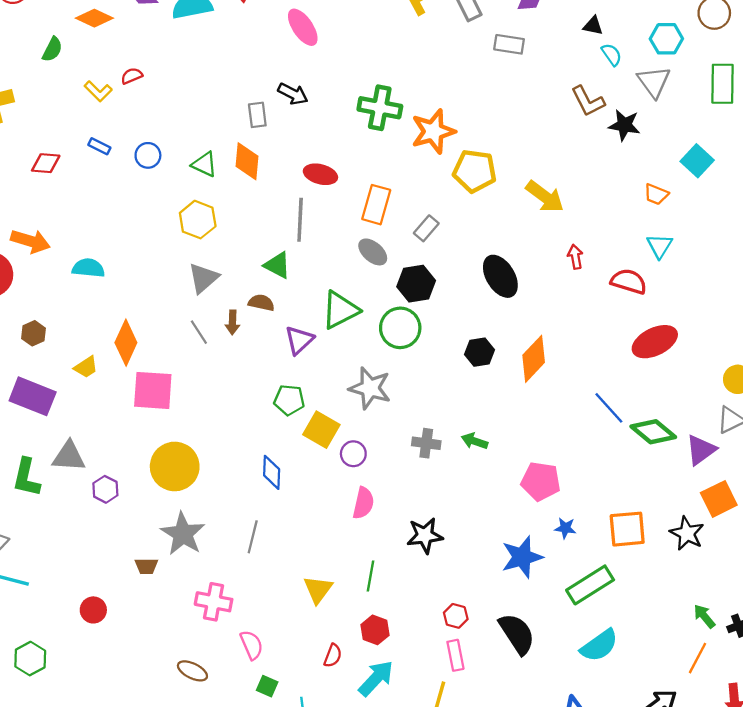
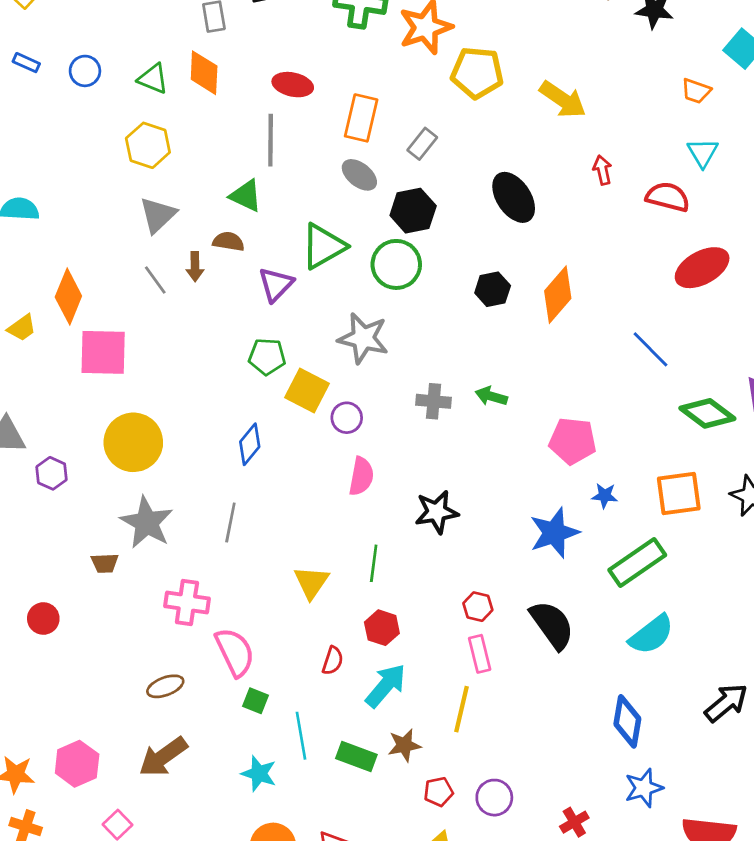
green diamond: (653, 432) -> (707, 413), moved
blue diamond: (272, 472) -> (250, 444), turned 40
pink semicircle: (252, 645) -> (235, 652), size x1.4
brown ellipse: (192, 671) -> (165, 686), turned -44

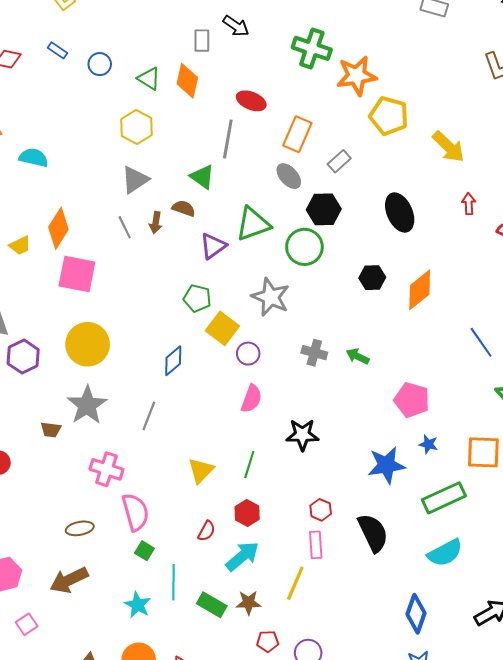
purple hexagon: (51, 473) -> (23, 357), size x1.4

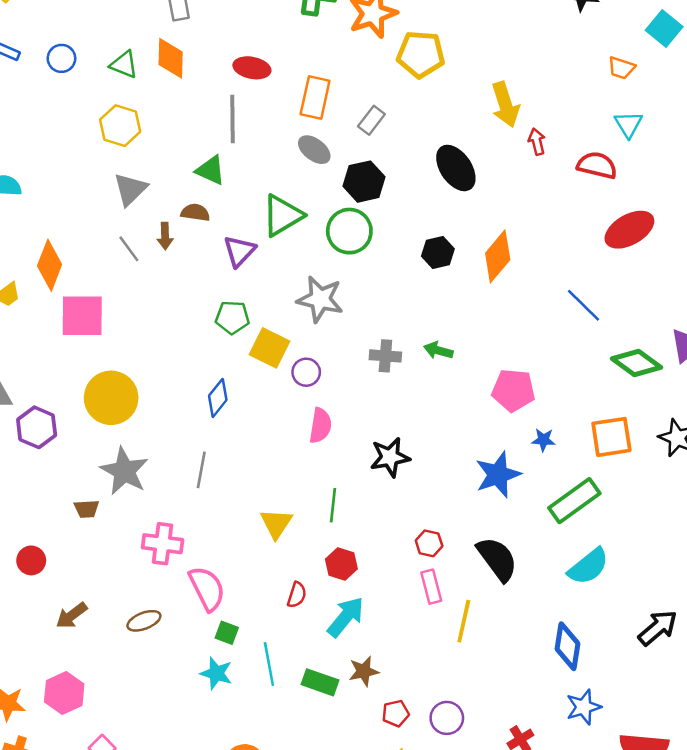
yellow arrow: (448, 147) -> (505, 105), moved, turned 39
brown arrow: (69, 580) -> (72, 615), moved, size x0.7
yellow line: (295, 583) -> (464, 621), moved
cyan star: (138, 605) -> (216, 673), moved

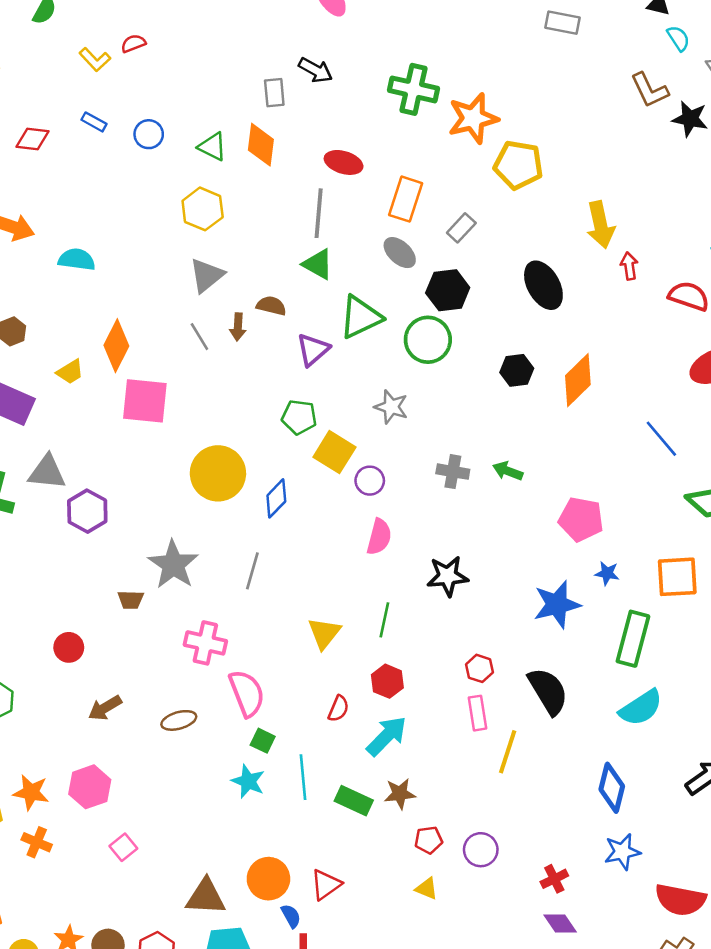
green triangle: (211, 170) -> (318, 264), moved
gray star: (320, 299) -> (391, 407), size x0.7
yellow circle: (111, 398) -> (218, 473), moved
green rectangle: (574, 501) -> (633, 639), turned -45

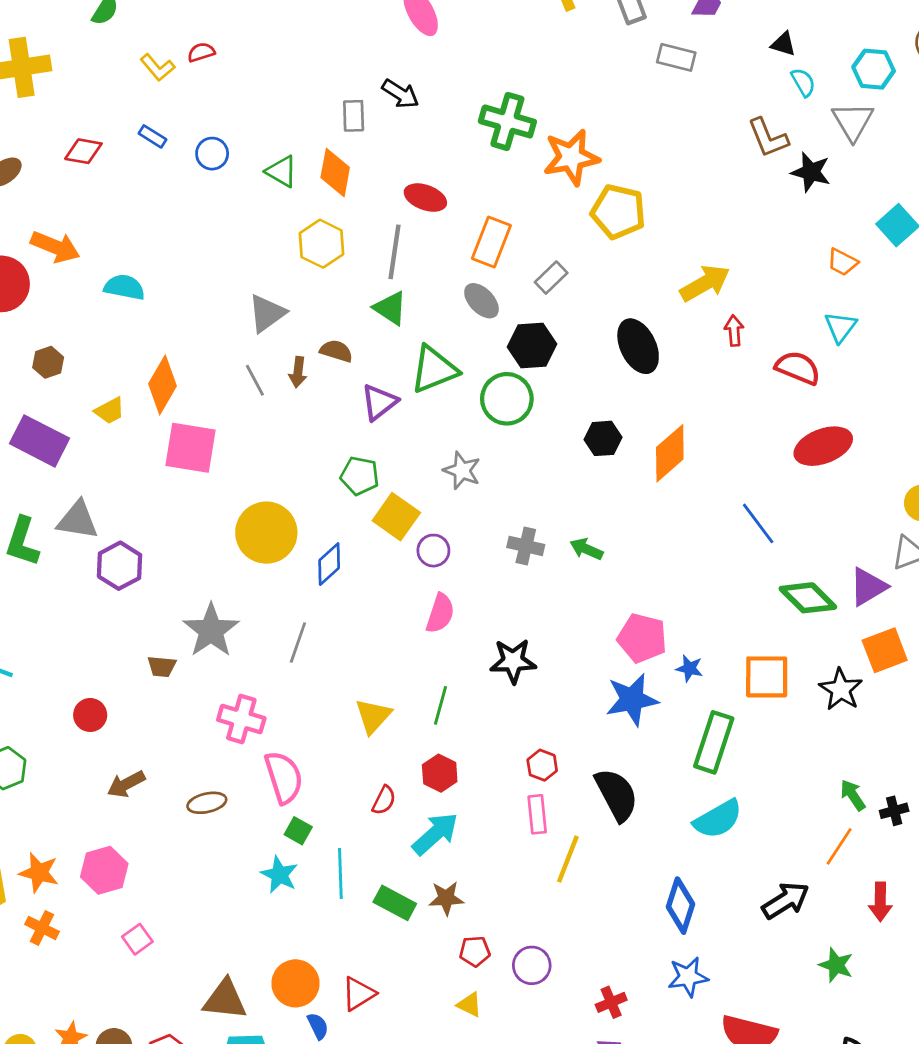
yellow hexagon: (203, 209) -> (322, 244), moved
yellow arrow: (600, 225) -> (705, 283), turned -111
pink pentagon: (581, 519) -> (642, 638), moved

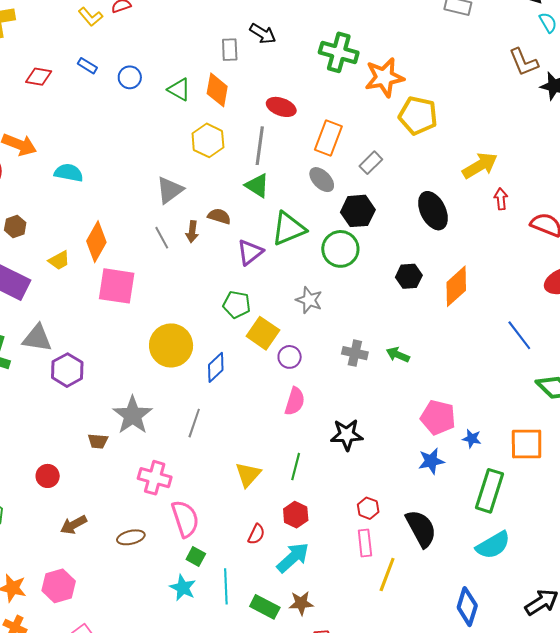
blue star: (632, 700) -> (431, 461), size x0.7

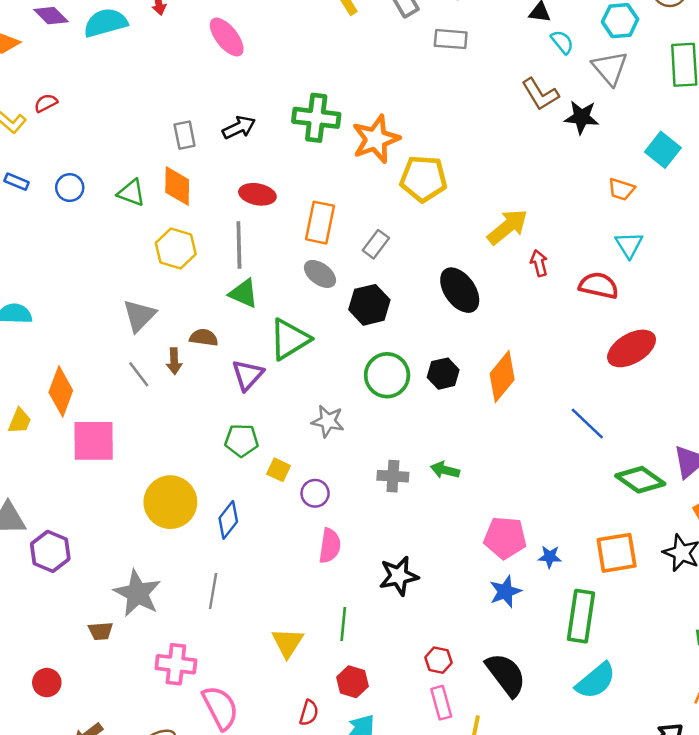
black arrow: (263, 34) -> (239, 128), moved, turned -48
green circle: (340, 249) -> (387, 375), moved
yellow trapezoid: (59, 260) -> (20, 421), turned -30
yellow square: (263, 333) -> (279, 470), size x0.6

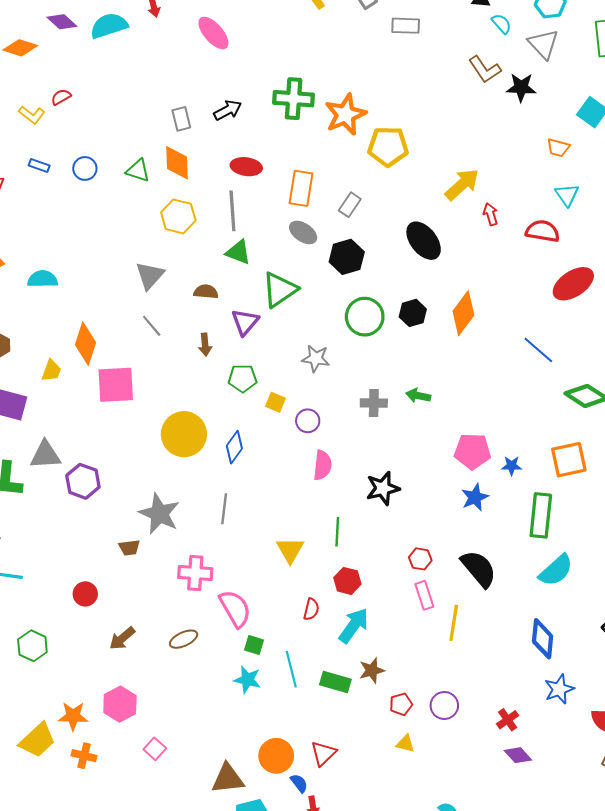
brown arrow: (174, 361) -> (205, 345), moved

